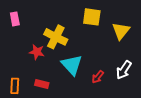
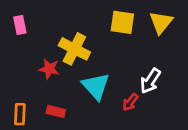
yellow triangle: (121, 31) -> (161, 22), moved
white arrow: (124, 70) -> (150, 81), moved

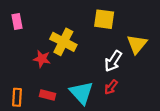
yellow triangle: (161, 22) -> (137, 44), moved
white arrow: (150, 81) -> (113, 61), moved
cyan triangle: (96, 86) -> (81, 93), moved

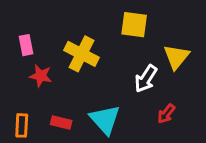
pink rectangle: (17, 21) -> (26, 45), moved
red star: (42, 59) -> (41, 76), moved
red arrow: (111, 87) -> (166, 114), moved

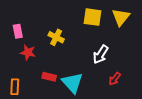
yellow cross: (82, 54) -> (56, 37), size x0.7
yellow triangle: (176, 57) -> (121, 17), moved
red rectangle: (61, 122) -> (49, 77), moved

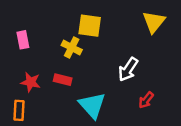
yellow square: (93, 17) -> (90, 26), moved
red star: (28, 52) -> (31, 82), moved
red rectangle: (49, 77) -> (63, 80), moved

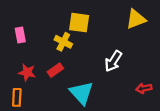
yellow triangle: (154, 22) -> (136, 19), turned 30
red rectangle: (63, 80) -> (55, 70), turned -49
red arrow: (146, 100) -> (144, 88), moved, turned 42

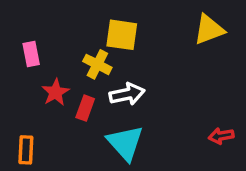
white arrow: (113, 61) -> (127, 94), moved, turned -135
red rectangle: (55, 70) -> (85, 108), turned -35
red star: (27, 72) -> (56, 92), moved, turned 30

